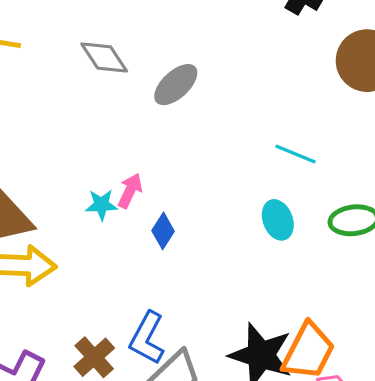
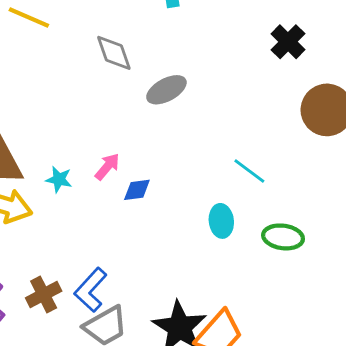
cyan star: (101, 205) -> (59, 179), moved
blue diamond: (163, 231) -> (137, 190), moved, turned 36

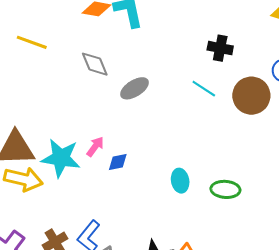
black cross: (288, 42) -> (220, 48), turned -30
cyan line: (249, 171) -> (204, 89), moved
cyan star: (59, 179) -> (61, 158), size x2.0

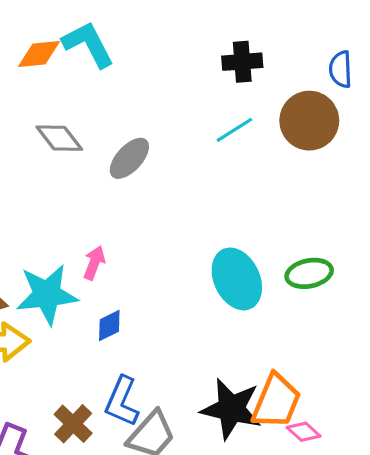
cyan line: (204, 89) -> (234, 130), turned -50
blue diamond: (118, 162) -> (109, 326), moved
cyan ellipse: (180, 181) -> (237, 279), size x1.6

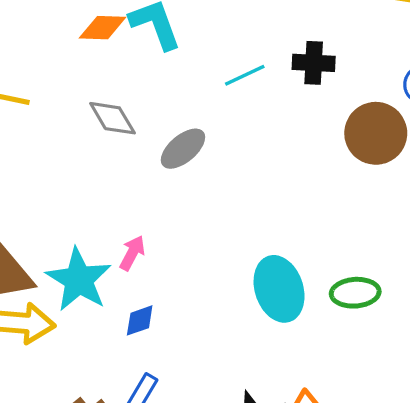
cyan line: (234, 130) -> (245, 75), moved
cyan star: (47, 294) -> (79, 280), turned 30

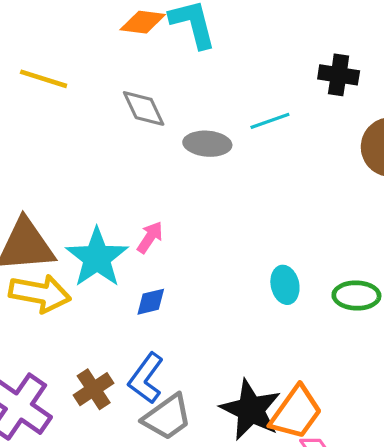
cyan line: (245, 75) -> (270, 121), moved
gray ellipse: (183, 149) -> (207, 144), turned 39
cyan ellipse: (279, 289) -> (285, 285), size x0.6

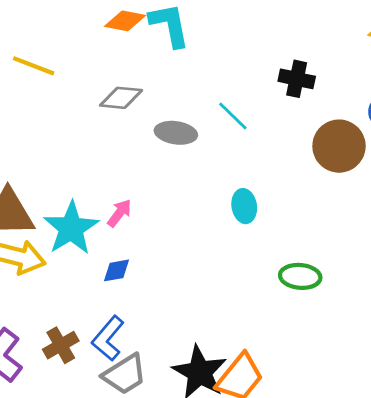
gray diamond: (144, 108) -> (121, 98), turned -63
cyan line: (270, 121) -> (233, 116), turned 60
cyan ellipse: (285, 285) -> (244, 206), moved

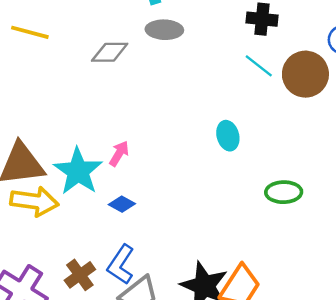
cyan line: (233, 116) -> (259, 66), moved
gray ellipse: (176, 133) -> (164, 30), moved
blue diamond: (116, 270) -> (122, 204), turned 45

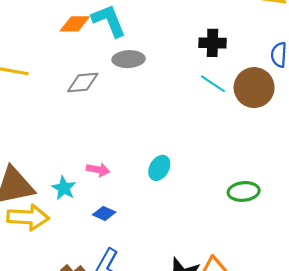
cyan ellipse: (228, 136) -> (159, 168), moved, turned 50
pink arrow: (119, 153) -> (98, 170), turned 75
cyan star: (78, 171) -> (64, 188), size x0.6

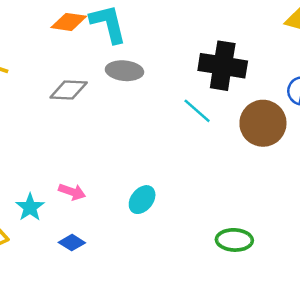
black cross: (212, 43) -> (223, 66), size x1.5
cyan line: (213, 84) -> (197, 111), moved

